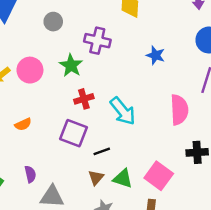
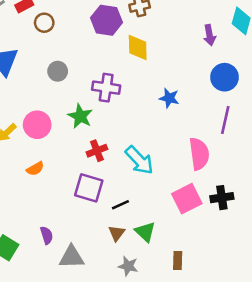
orange semicircle: (23, 124) -> (35, 169), moved
pink square: (159, 176) -> (187, 199), moved, turned 32
green triangle: (123, 179) -> (145, 232), turned 30

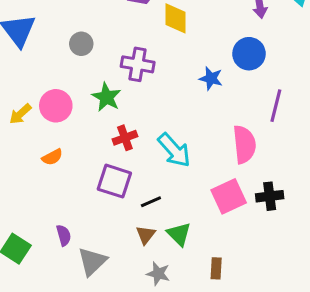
blue circle: (224, 77) -> (249, 54), moved
gray triangle: (72, 257) -> (92, 261), turned -44

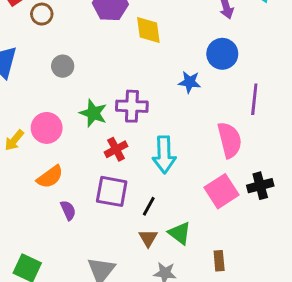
purple cross: (138, 64) -> (132, 106), moved
cyan arrow: (174, 150) -> (164, 155), turned 48
orange semicircle: (52, 157) -> (50, 177), size x1.4
black line: (151, 202) -> (149, 206), turned -30
purple semicircle: (64, 235) -> (68, 210), moved

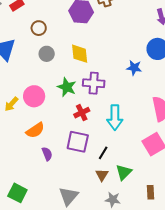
brown circle: (42, 14) -> (39, 28), moved
yellow diamond: (148, 30) -> (80, 54), moved
green triangle: (180, 233) -> (124, 172), turned 36

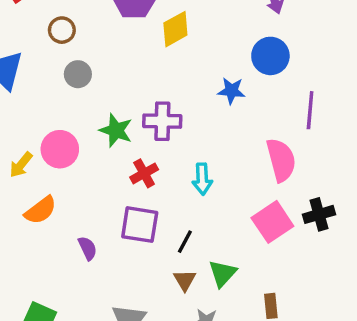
yellow diamond: (80, 54) -> (175, 29), moved, turned 70
cyan arrow: (115, 117) -> (202, 179), size x0.7
orange semicircle: (35, 130) -> (41, 210), moved

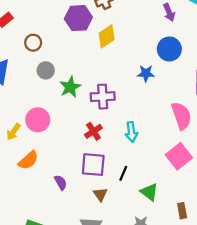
green star: (116, 130) -> (70, 87), moved, turned 30
green triangle: (223, 273) -> (149, 192), turned -30
brown triangle: (185, 280) -> (100, 194), moved

